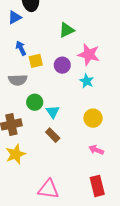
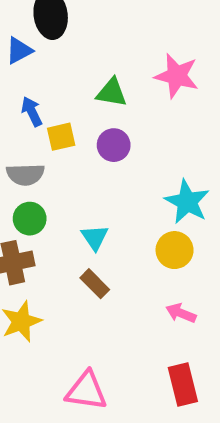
green triangle: (66, 30) -> (112, 93), moved, turned 35
pink star: (89, 54) -> (177, 76), moved
cyan star: (87, 81) -> (187, 202), moved, size x1.5
green circle: (35, 102) -> (30, 219), moved

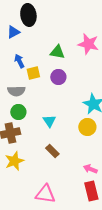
brown rectangle: (95, 284) -> (52, 151), moved
pink arrow: (181, 313) -> (90, 169), moved

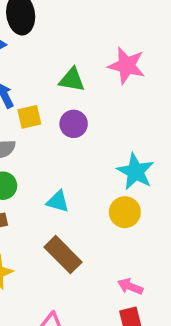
cyan triangle: (49, 121) -> (58, 202), turned -40
brown rectangle: (52, 151) -> (63, 255), size x1.5

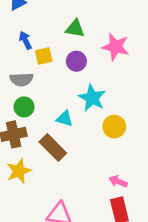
pink star: (127, 66) -> (116, 47), moved
cyan star: (135, 172) -> (92, 98), moved
brown rectangle: (63, 255) -> (53, 147), moved

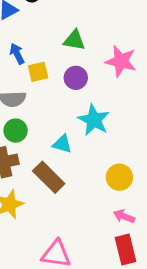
yellow circle: (114, 127) -> (119, 177), moved

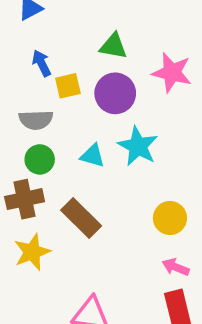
purple circle: (76, 78) -> (115, 93), size x1.4
cyan triangle: (62, 144) -> (93, 156), moved

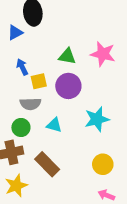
pink star: (172, 73) -> (103, 54), moved
gray semicircle: (36, 120) -> (30, 104), moved
cyan star: (138, 146) -> (97, 119), moved, turned 30

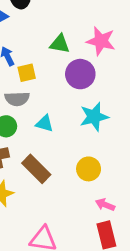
purple circle: (68, 86) -> (80, 74), moved
yellow circle: (103, 164) -> (89, 169), moved

